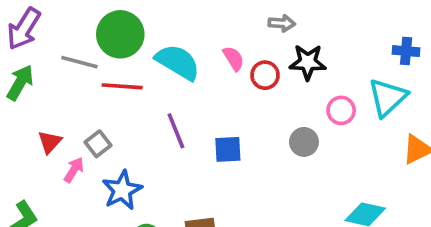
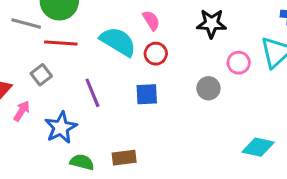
cyan semicircle: (178, 62) -> (118, 42), moved
red circle: (265, 75) -> (156, 54), moved
purple line: (176, 131) -> (92, 93), moved
gray square: (98, 144) -> (41, 75), moved

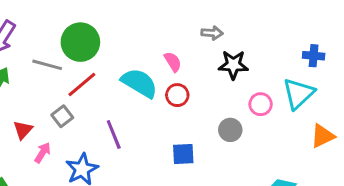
red line: (61, 43) -> (82, 84), turned -44
blue square: (147, 94) -> (183, 154), moved

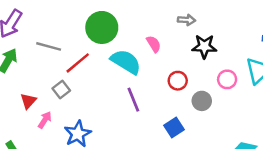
green circle: (80, 42) -> (102, 27), moved
red circle: (177, 95) -> (178, 81), moved
purple line: (114, 134) -> (133, 100), moved
blue square: (183, 154) -> (174, 127), moved, turned -30

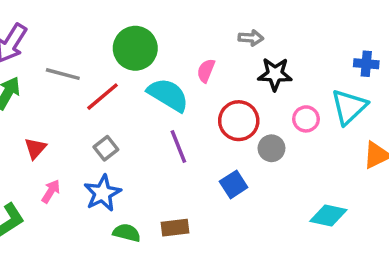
pink semicircle: (154, 44) -> (206, 71), turned -126
red circle: (178, 81) -> (239, 121), size x1.5
gray square: (61, 90) -> (106, 148), moved
pink arrow: (45, 120) -> (51, 191), moved

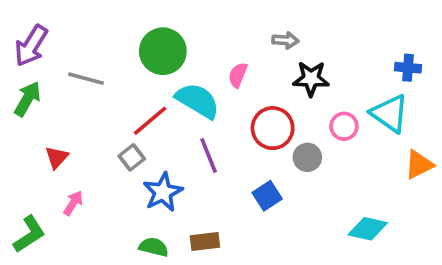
red line: (103, 97) -> (150, 121), moved
cyan triangle: (349, 107) -> (390, 113), turned -42
blue star: (103, 193) -> (163, 192), moved

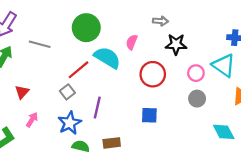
purple line: (209, 156) -> (97, 107), moved, turned 35
gray circle: (307, 157) -> (197, 99), moved
blue star: (163, 192) -> (70, 123), moved
blue square: (267, 196) -> (149, 115), turned 35
cyan diamond: (368, 229) -> (224, 132), moved, turned 50

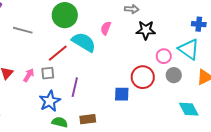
red circle: (153, 74) -> (143, 77), moved
gray square: (67, 92) -> (48, 73), turned 32
gray circle: (197, 99) -> (174, 75), moved
pink arrow: (32, 120) -> (29, 75), moved

